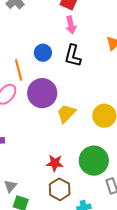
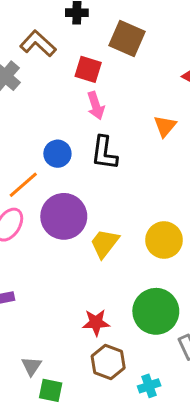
orange line: (19, 70) -> (23, 185), turned 70

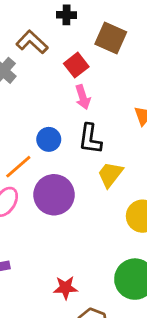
red square: (88, 69) -> (76, 65), turned 35
yellow trapezoid: (105, 243) -> (110, 174), moved
red star: (96, 322) -> (66, 288), moved

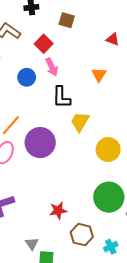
brown square: (111, 38) -> (67, 20), size x0.7
blue circle: (49, 139) -> (27, 77), moved

